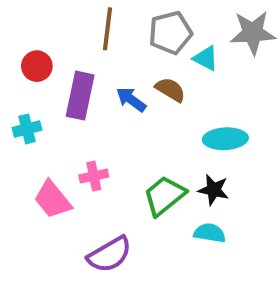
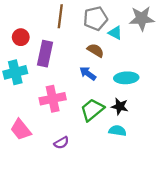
blue arrow: (131, 99) -> (88, 73), moved
cyan cross: (27, 129) -> (15, 72), size x1.5
pink cross: (94, 176) -> (53, 99), size x1.6
pink trapezoid: (53, 200) -> (21, 130), moved
purple semicircle: (109, 255) -> (61, 143), size x0.6

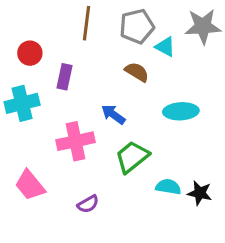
purple rectangle: (45, 54) -> (64, 77), size x0.7
blue arrow: (88, 73) -> (113, 114), moved
black star: (120, 106) -> (200, 193), moved

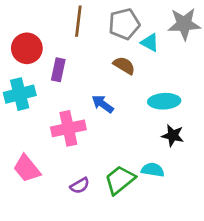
red circle: (30, 53) -> (27, 48), size x1.4
green trapezoid: (132, 157) -> (120, 180), moved
black star: (200, 193) -> (173, 136), moved

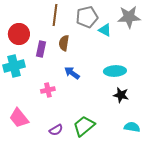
brown semicircle: (124, 65) -> (64, 43), moved, turned -112
pink cross: (68, 128) -> (48, 90), size x0.6
cyan semicircle: (153, 170) -> (132, 127), moved

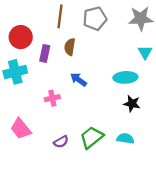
cyan triangle: (105, 30) -> (145, 52), moved, turned 32
cyan semicircle: (132, 127) -> (125, 138), moved

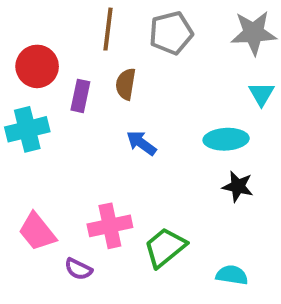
pink cross: (52, 98) -> (110, 226), moved, size x1.5
cyan semicircle: (125, 138) -> (232, 275), moved
purple semicircle: (61, 142) -> (78, 269), moved, turned 56

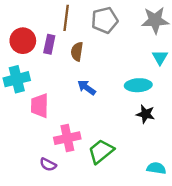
purple rectangle: (80, 96) -> (49, 44), moved
pink trapezoid: (37, 232) -> (40, 106), moved, turned 40
cyan semicircle: (232, 275) -> (156, 168), moved

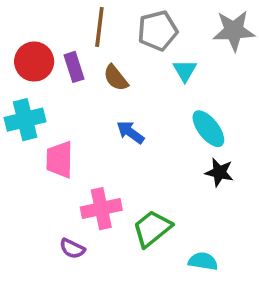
purple rectangle: (49, 44) -> (74, 67), turned -30
brown semicircle: (77, 52) -> (116, 78), turned -48
cyan triangle: (160, 58) -> (185, 71), moved
cyan ellipse: (138, 85) -> (208, 129), turned 55
cyan semicircle: (156, 168) -> (203, 261), moved

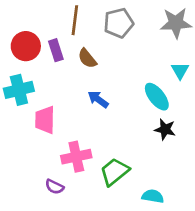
cyan triangle: (185, 71) -> (180, 71), moved

